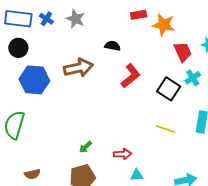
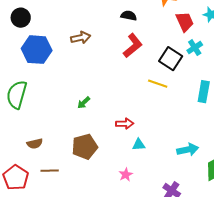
black semicircle: (113, 46) -> (129, 16), moved
brown arrow: (78, 68) -> (81, 38), size x0.7
yellow line: (166, 129) -> (158, 84), moved
green arrow: (85, 147) -> (84, 103), moved

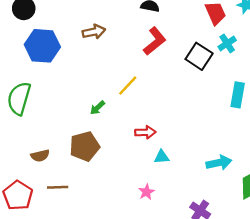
yellow line: (158, 84) -> (128, 86), moved, turned -66
brown pentagon: (85, 147) -> (84, 146), moved

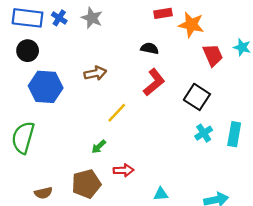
cyan cross: (227, 43) -> (204, 133), moved
yellow line: (128, 86) -> (117, 113), moved
red arrow: (145, 132) -> (124, 170), moved

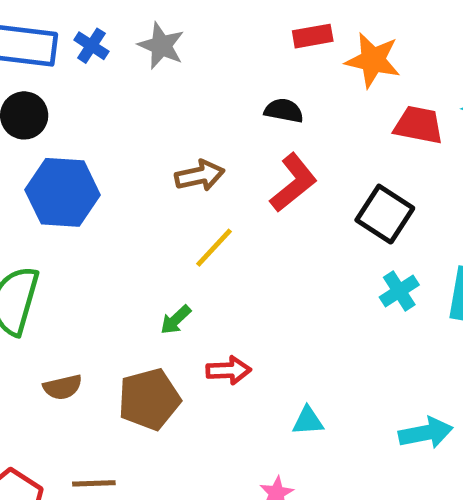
red trapezoid: (213, 55) -> (418, 125), turned -55
brown arrow: (95, 73) -> (200, 176), moved
brown semicircle: (43, 193) -> (63, 387), moved

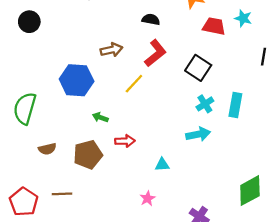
blue hexagon: (63, 192) -> (77, 80), moved
yellow line: (214, 248) -> (134, 84), moved
green arrow: (176, 320) -> (100, 117), turned 63
cyan arrow: (426, 433) -> (198, 134), moved

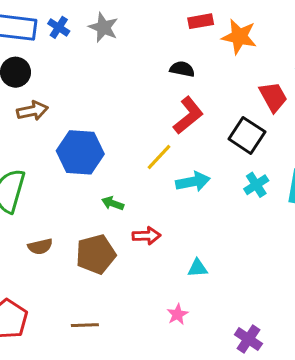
red trapezoid: (214, 26) -> (273, 97), moved, turned 50
brown arrow: (111, 50) -> (32, 111), moved
cyan arrow: (198, 134) -> (193, 182), moved
brown line: (62, 194) -> (85, 325), moved

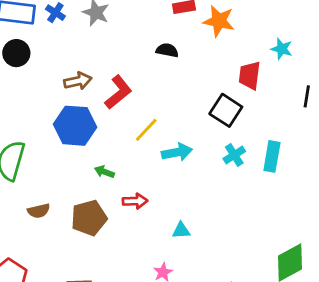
red trapezoid: (273, 97) -> (250, 75), turned -144
brown arrow: (32, 111) -> (78, 81), moved
red L-shape: (188, 115) -> (118, 92), moved

